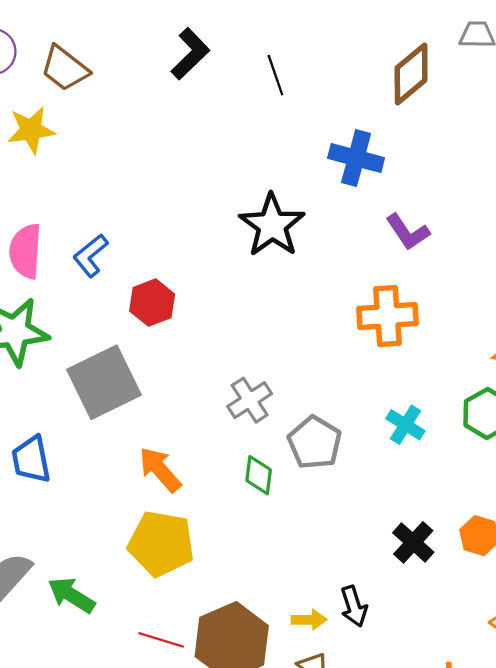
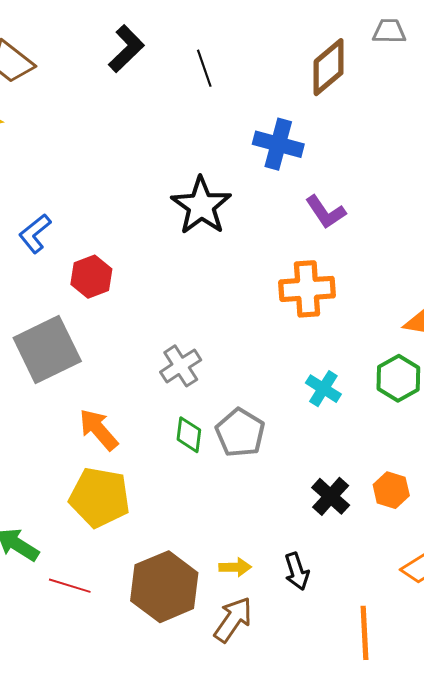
gray pentagon: (315, 443) -> (240, 433), moved
black arrow: (354, 606) -> (297, 571), moved
red line: (161, 640) -> (70, 586), moved

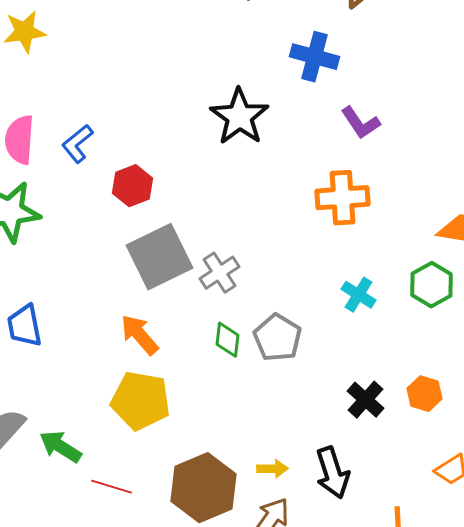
gray square: (47, 350) -> (160, 257), moved
black arrow: (297, 571) -> (332, 473), size x1.4

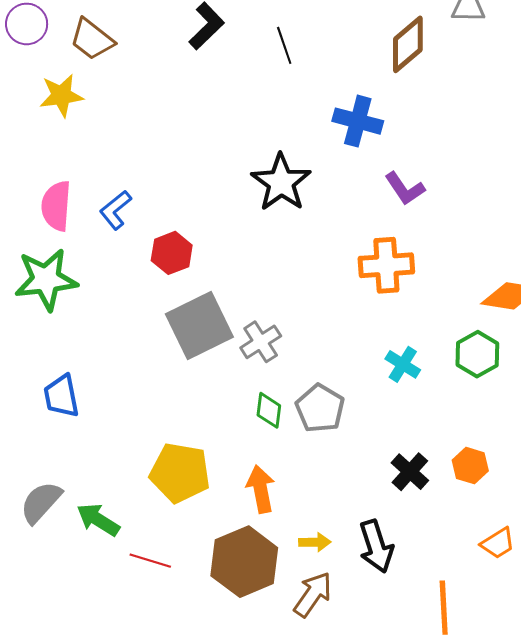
orange arrow: (140, 335) -> (261, 489), moved, turned 30

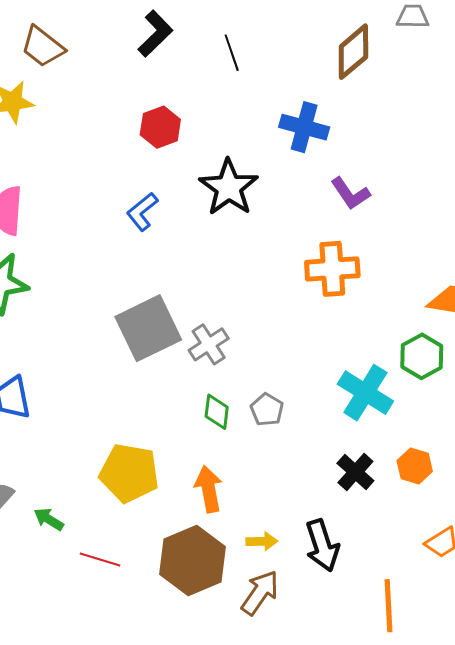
blue L-shape: (116, 210) -> (142, 212), moved
red hexagon: (172, 253) -> (160, 127), moved
cyan cross: (403, 364) -> (365, 393), moved, size x1.6
gray pentagon: (320, 408) -> (267, 410), size x0.7
green arrow: (98, 520) -> (49, 519), size x0.7

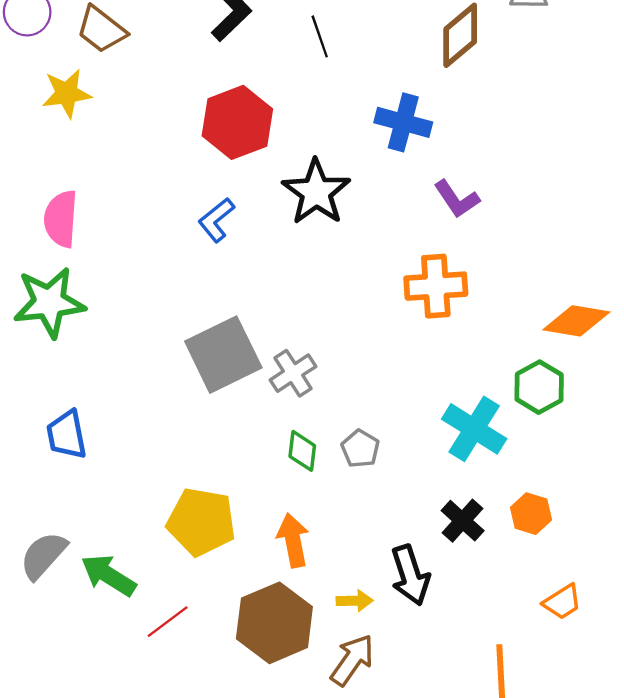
red hexagon: (160, 127) -> (237, 122), size x1.5
green arrow: (49, 519) -> (108, 575), size x1.6
black arrow: (322, 545) -> (410, 575), moved
red line: (100, 559) -> (168, 622), turned -54

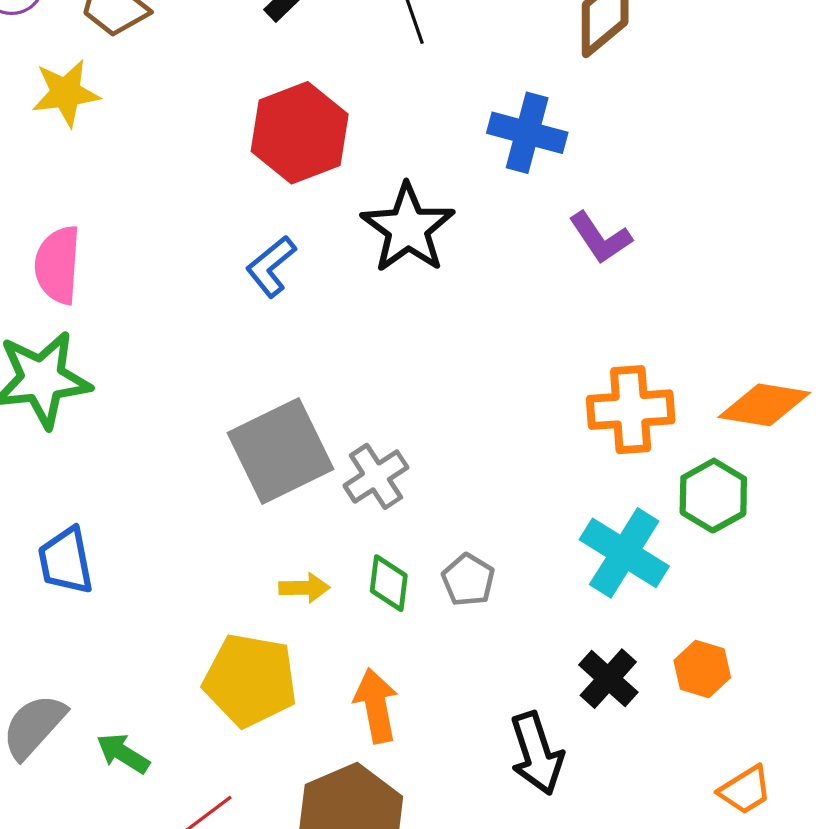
orange cross: (436, 286) -> (631, 410), moved
green arrow: (108, 575) -> (123, 753), size x0.7
yellow arrow: (355, 601) -> (304, 588), moved

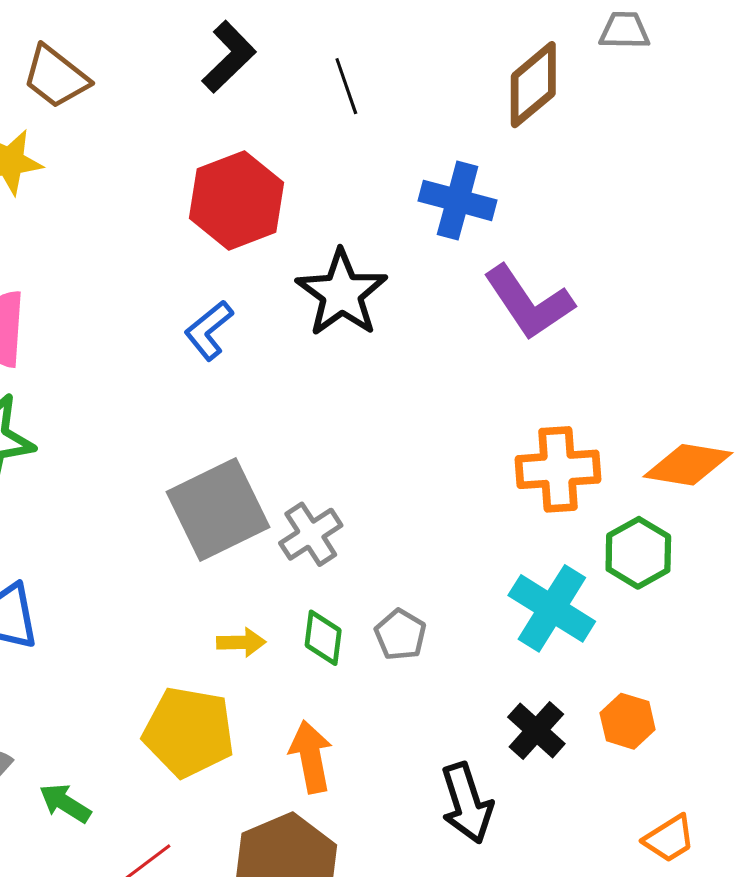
purple L-shape: (600, 238) -> (529, 302), size x1.5

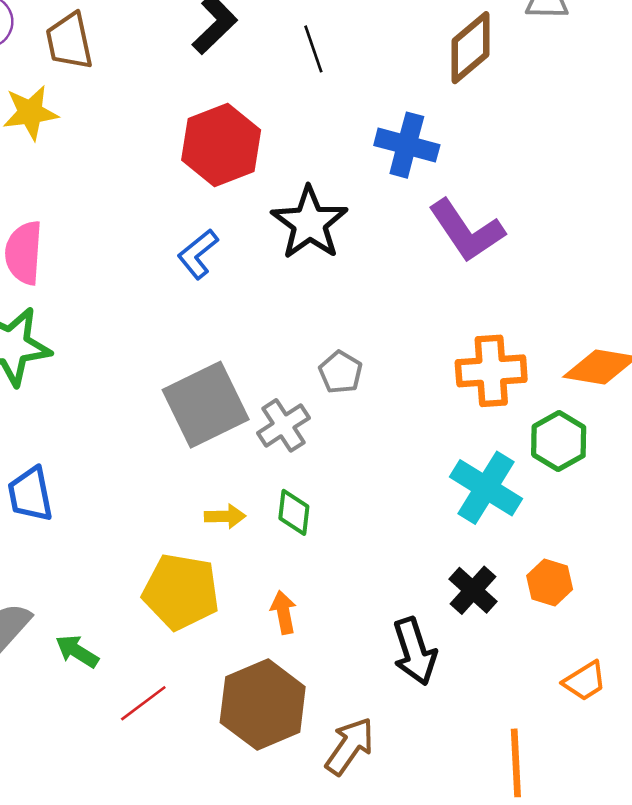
brown trapezoid: (56, 77) -> (69, 41), turned 40
gray pentagon: (400, 635) -> (341, 372), moved
orange arrow: (311, 757) -> (283, 612), size x0.7

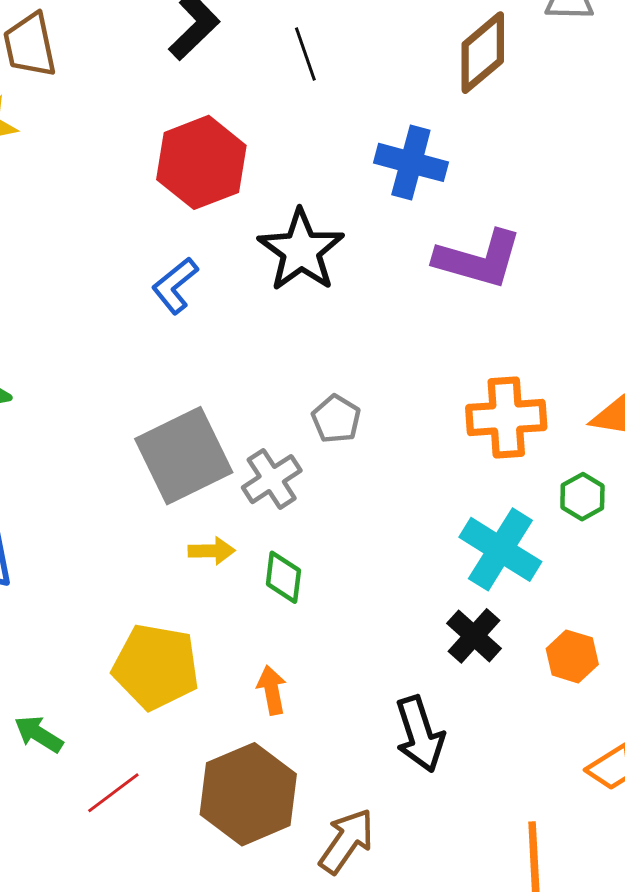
purple L-shape: (467, 231) -> (478, 259), turned -40
green hexagon: (559, 441) -> (582, 497), size x0.7
yellow arrow: (225, 516) -> (212, 551), moved
black cross: (473, 590) -> (474, 636), moved

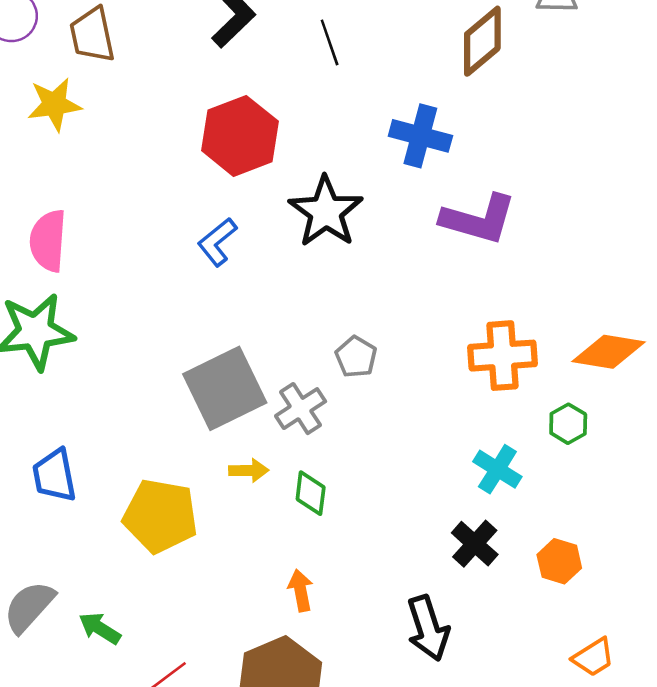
cyan cross: (500, 549) -> (497, 469), size x0.7
yellow pentagon: (156, 667) -> (160, 516), moved

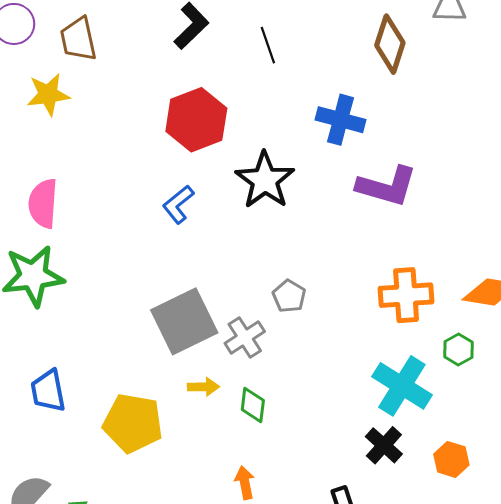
brown diamond: (482, 41) -> (390, 44), turned -32
cyan cross: (497, 469) -> (402, 386), size x1.5

